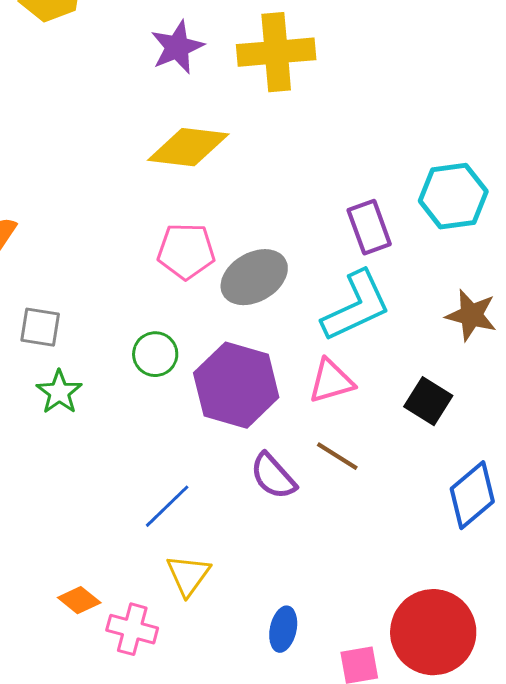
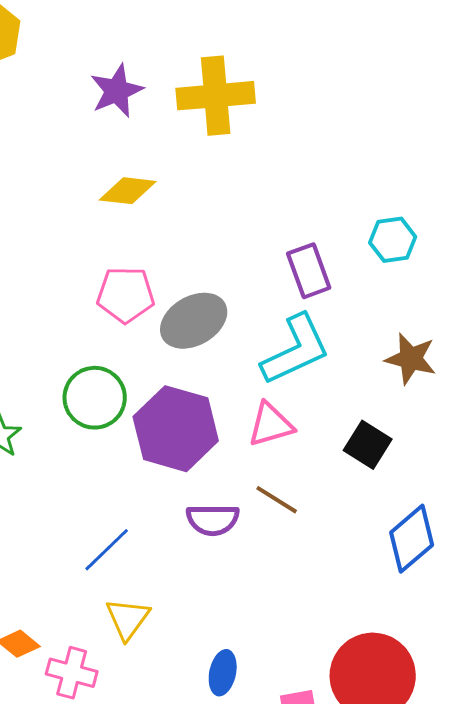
yellow diamond: (188, 147) -> (128, 191), size x0.7
cyan hexagon: (453, 196) -> (393, 240), size x0.7
green circle: (155, 354) -> (95, 398), size x1.4
purple semicircle: (273, 476) -> (213, 520), turned -48

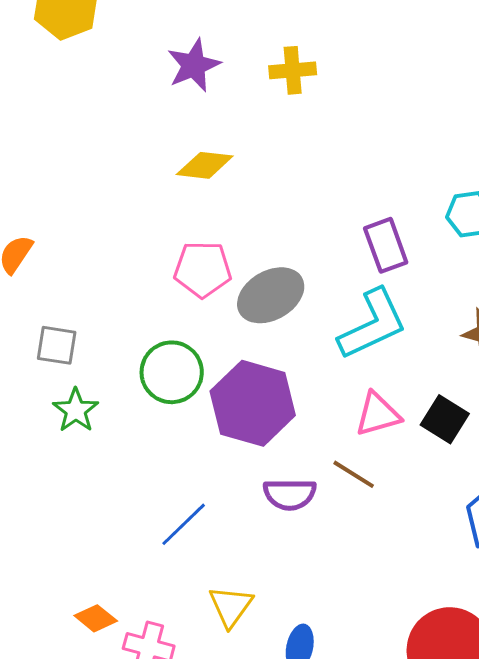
yellow cross: (216, 96) -> (293, 70), size x0.6
pink triangle: (271, 425) -> (378, 414), moved
yellow triangle: (128, 619) -> (231, 606), moved

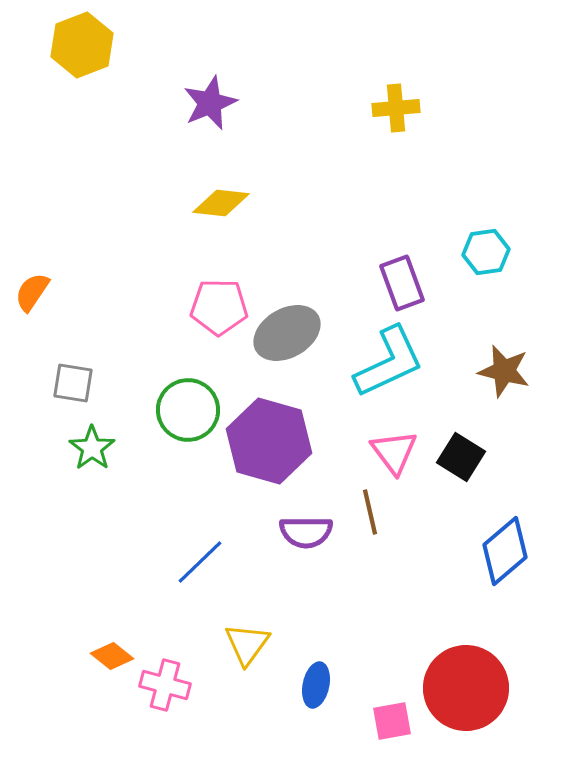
yellow cross: (293, 70) -> (396, 108), moved
pink triangle: (378, 414) -> (394, 452), turned -51
brown line: (354, 474) -> (370, 512), turned 45

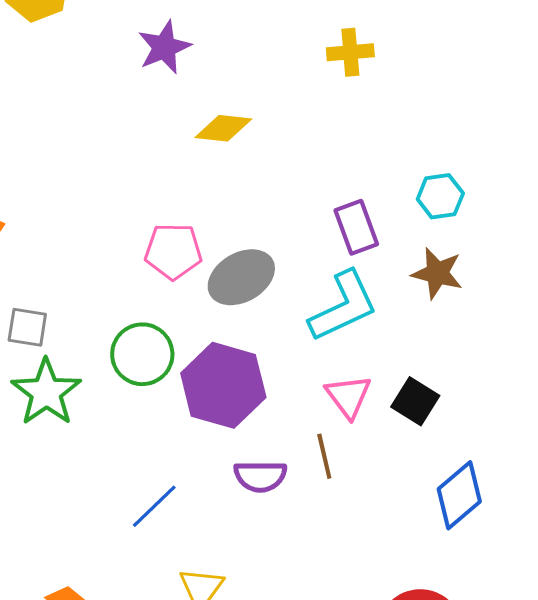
yellow diamond: (221, 203) -> (223, 128), moved
brown star: (504, 371) -> (437, 273), moved
green star: (92, 448) -> (46, 392), size x1.5

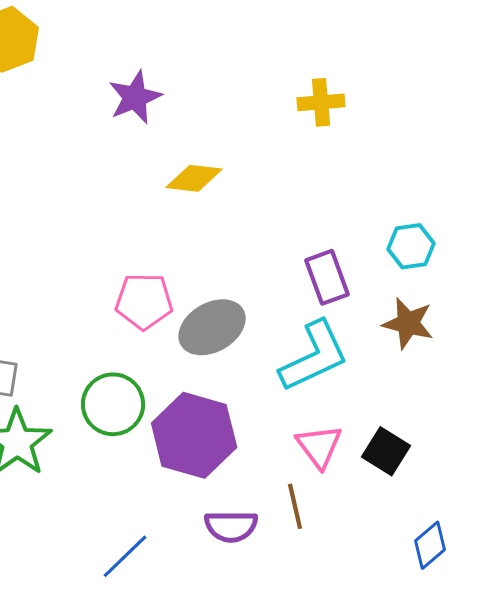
blue diamond: (459, 495) -> (430, 545), size x0.7

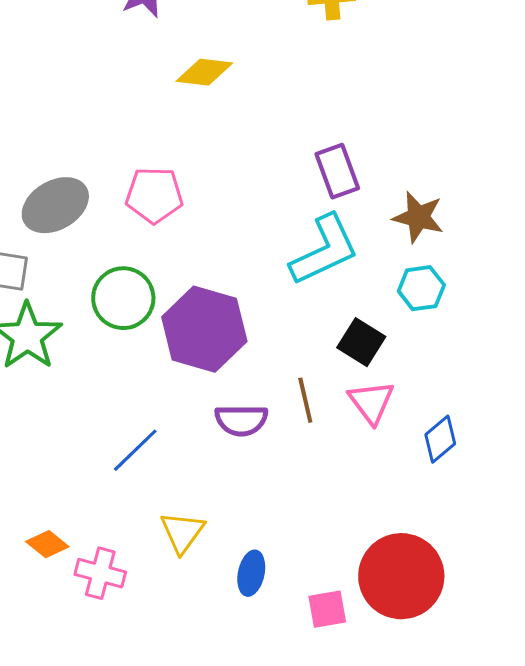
cyan hexagon: (411, 246) -> (421, 288), moved
gray ellipse: (212, 327) -> (55, 205), moved
pink triangle: (319, 446) -> (371, 402), moved
black square: (386, 451) -> (361, 342), moved

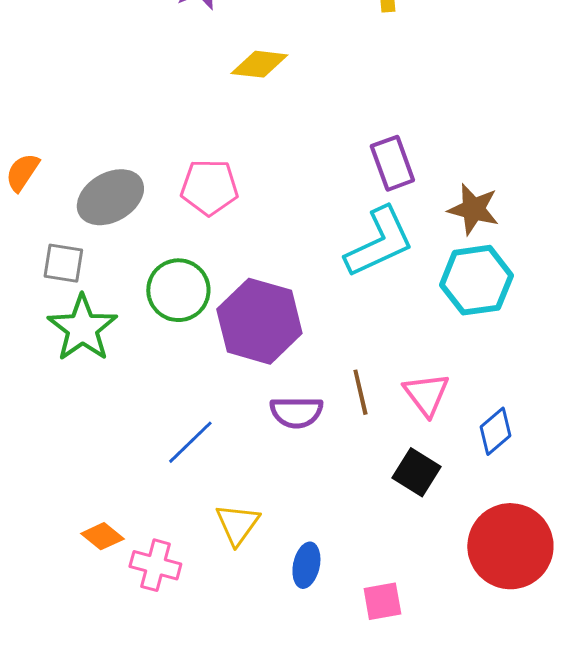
cyan hexagon: (421, 288) -> (476, 280), size x1.5
black square: (361, 342) -> (416, 472), moved
red circle: (401, 576) -> (510, 546), moved

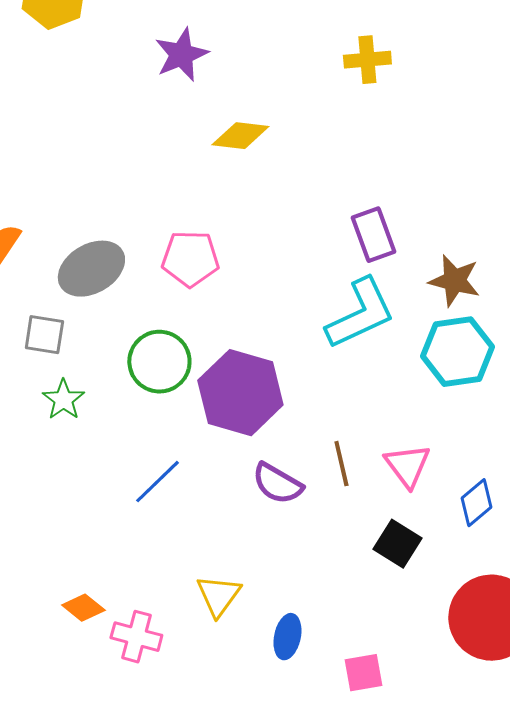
green star: (82, 328) -> (63, 400), size x0.6
purple semicircle: (296, 412) -> (277, 484), turned 30
blue line: (190, 442) -> (157, 482), moved

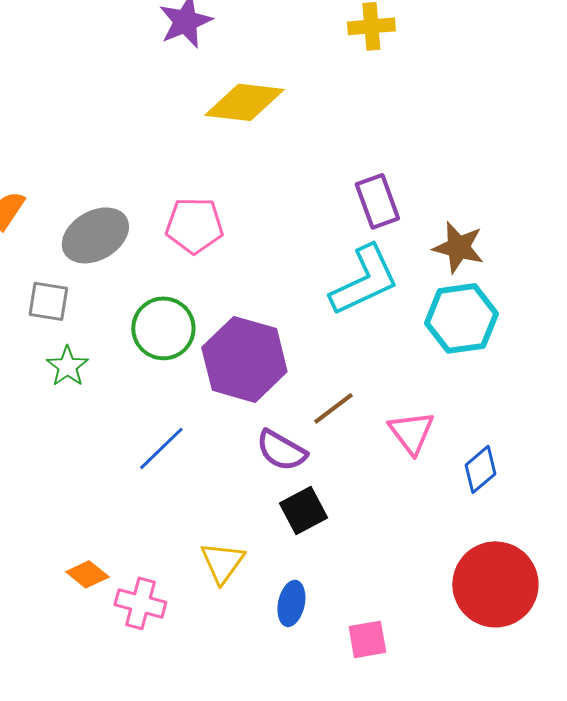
yellow diamond: (240, 136) -> (244, 102), size x1.4
brown line: (341, 464) -> (333, 408), moved, turned 66
black square: (397, 544) -> (303, 510), moved, turned 30

